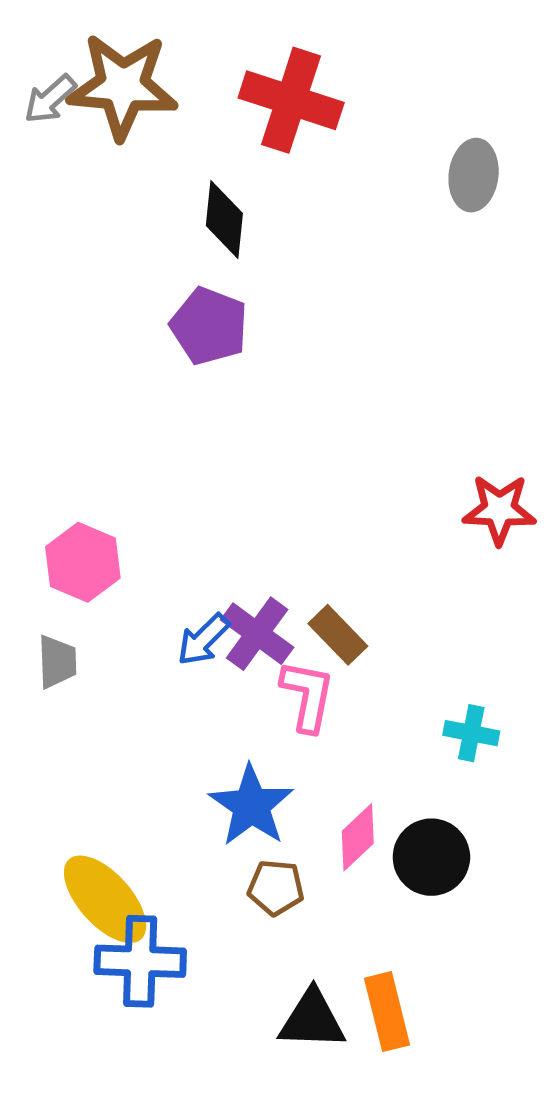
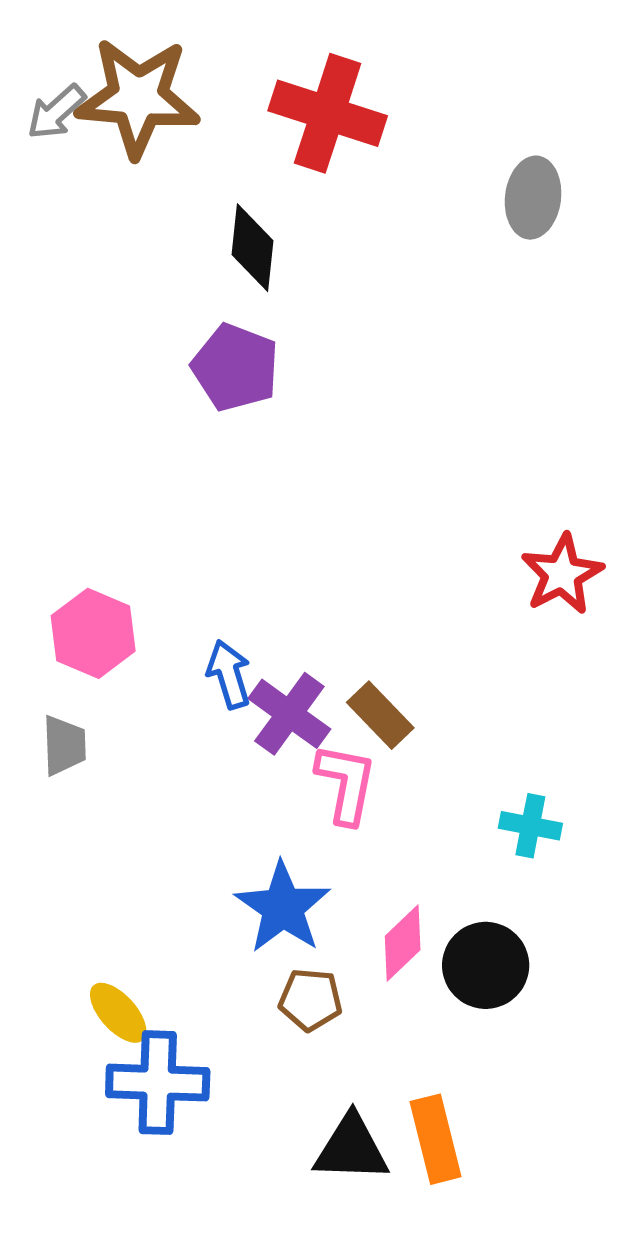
red star: (499, 510) -> (562, 574), turned -30
blue arrow: (203, 640) -> (229, 674), moved, turned 118
yellow ellipse: (105, 899) -> (118, 1013), size x0.6

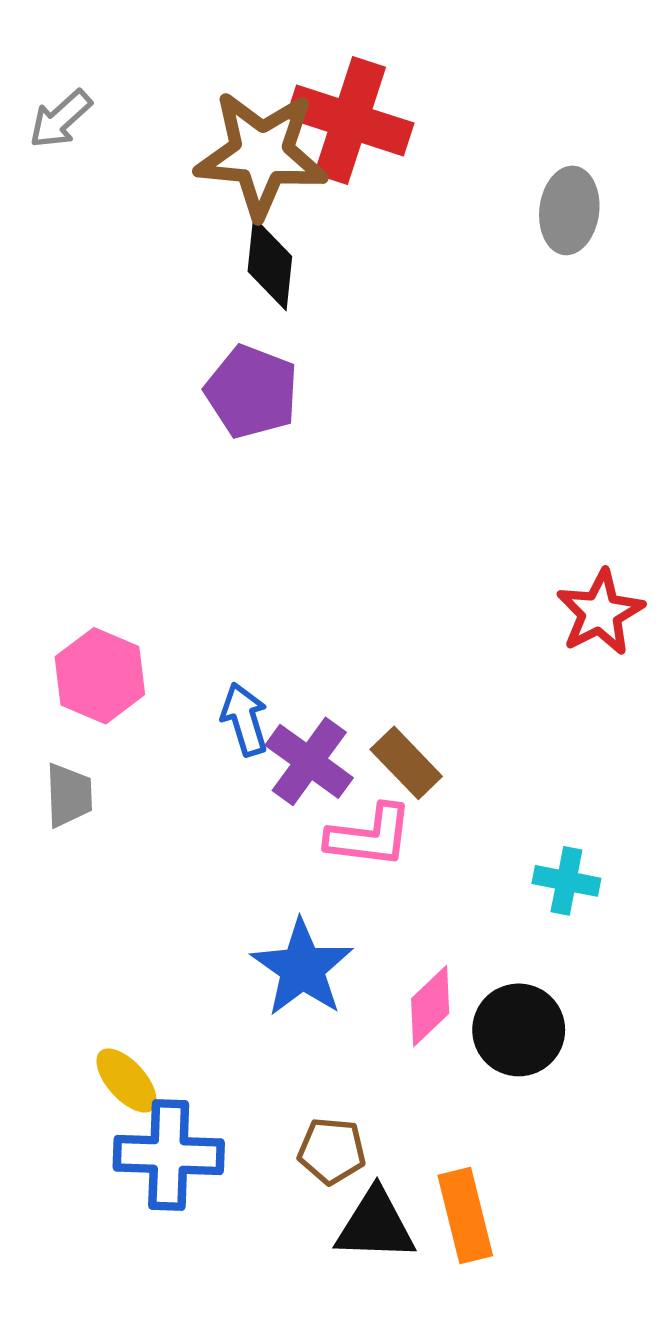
brown star: (138, 97) -> (261, 154), moved
pink L-shape: (346, 784) -> (370, 836), turned 86
brown pentagon: (310, 1000) -> (332, 1151), moved

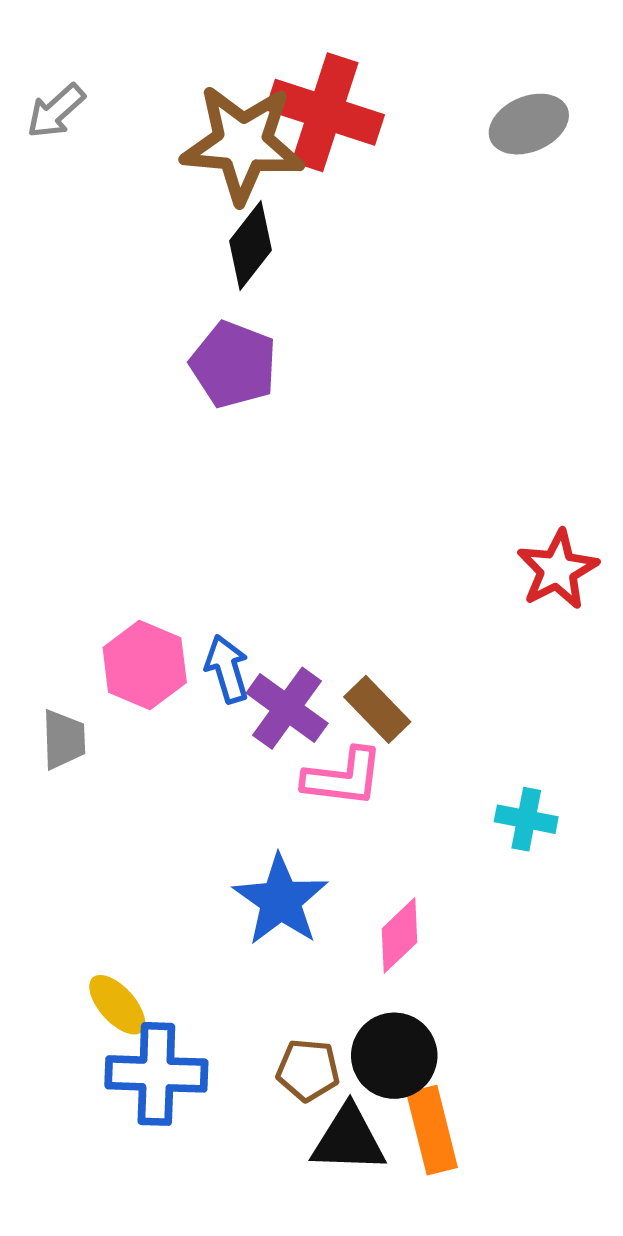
gray ellipse: (569, 210) -> (529, 124), moved, turned 60
black diamond: (270, 264) -> (250, 246), turned 32
pink hexagon: (100, 676) -> (145, 665), moved
black circle: (519, 1030) -> (394, 1056), moved

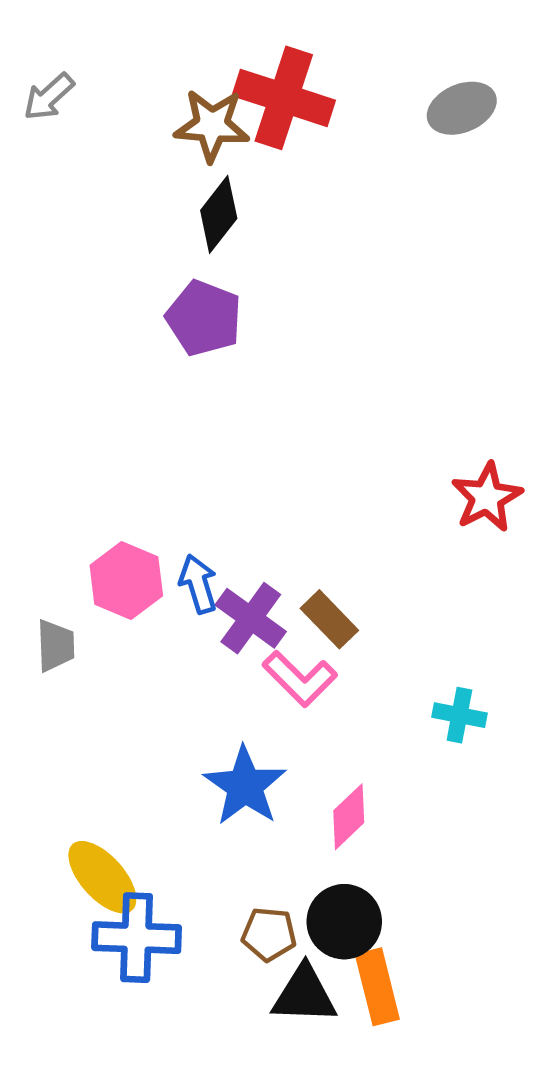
brown star: (243, 144) -> (212, 125), size x0.7
pink L-shape: (343, 777) -> (300, 679), turned 38
yellow ellipse: (117, 1005) -> (102, 877), size x1.4

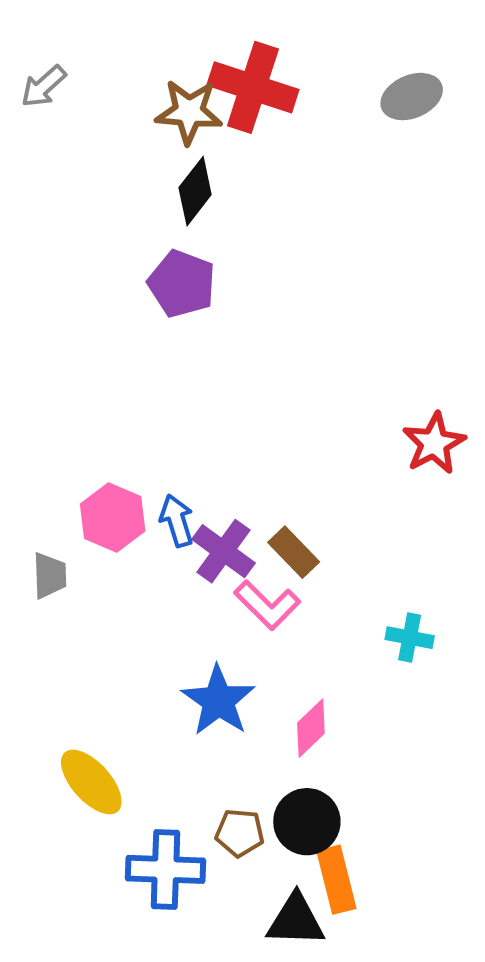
blue cross: (137, 938) -> (166, 869), moved
black triangle: (304, 995) -> (296, 920), moved

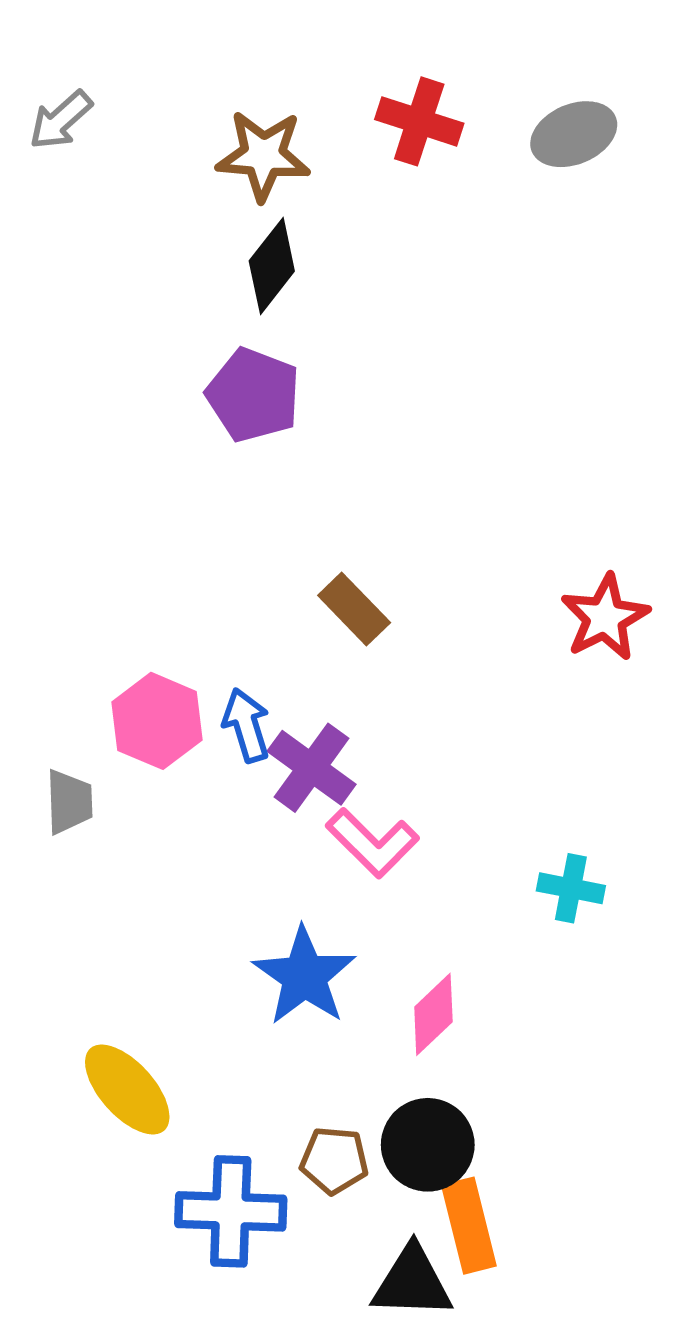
red cross: (253, 87) -> (419, 121), moved, size x0.7
brown rectangle: (294, 552) -> (354, 609), moved

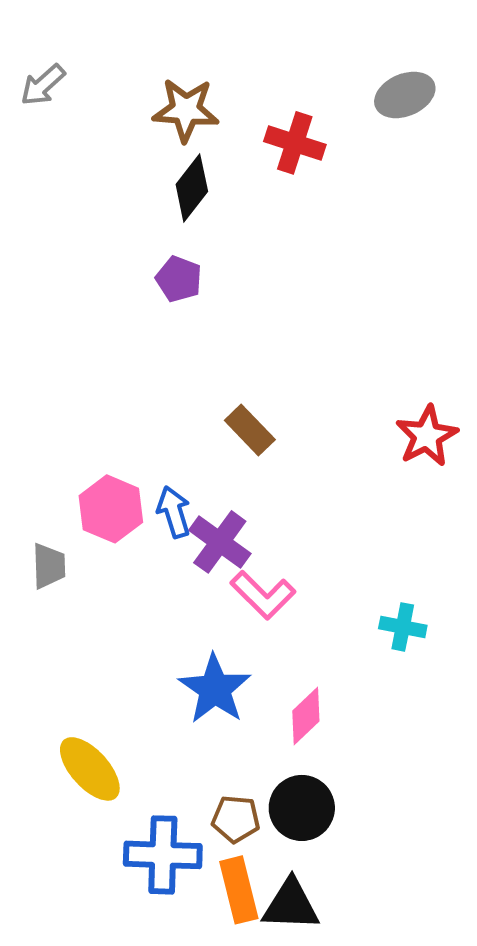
red cross: (419, 121) -> (295, 143), moved
purple pentagon: (253, 395) -> (179, 279), size x0.7
orange rectangle: (469, 1226) -> (239, 890), moved

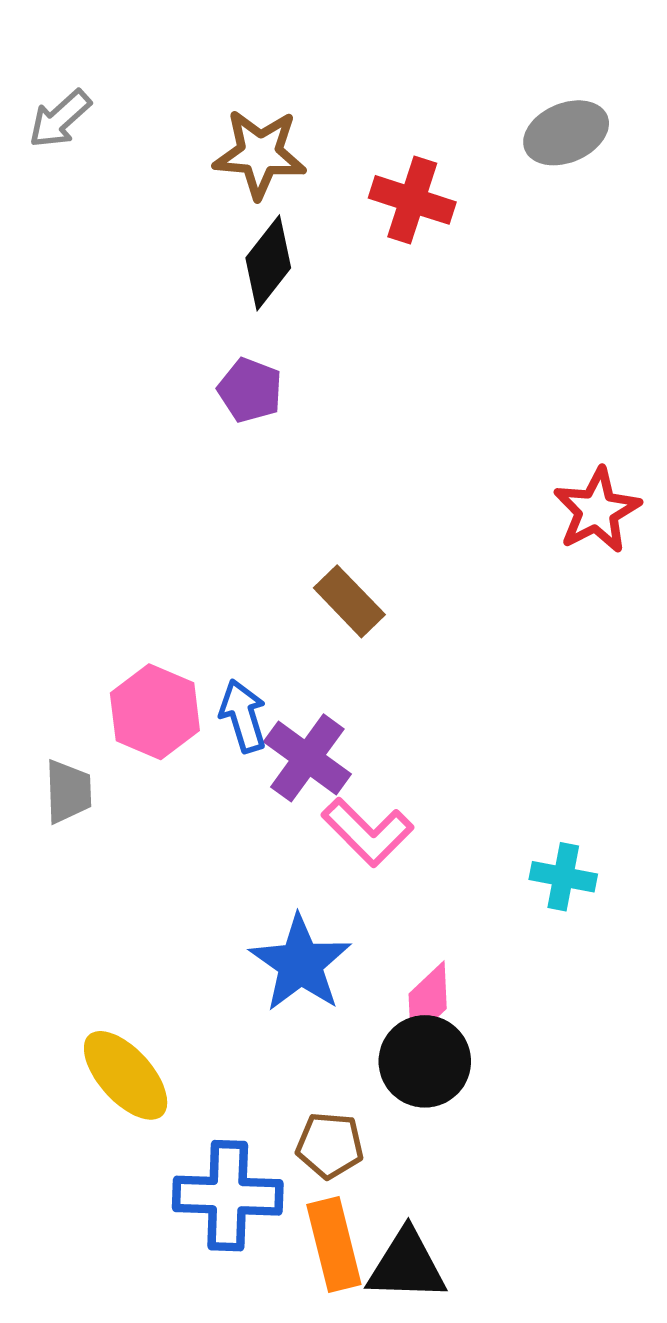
red star: (427, 436) -> (597, 510), moved
black circle: (302, 808) -> (425, 1061), moved

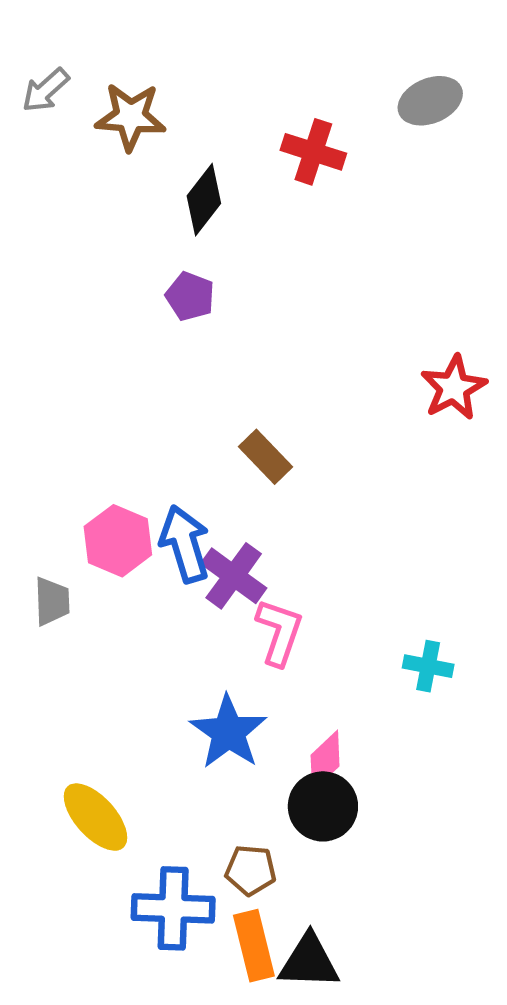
brown star: (260, 154) -> (131, 117), moved
blue arrow: (243, 716) -> (185, 544), size x1.4
pink L-shape: (367, 832) -> (279, 632), turned -116

